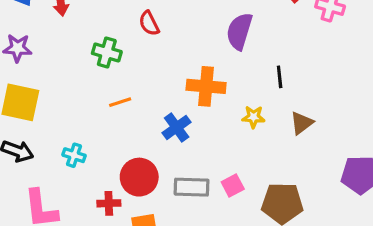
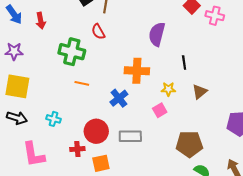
green cross: (107, 53) -> (72, 52), size x1.4
orange line: (120, 102) -> (82, 83), turned 32
pink square: (233, 186) -> (160, 110), moved

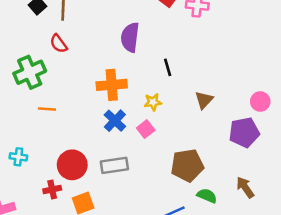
green cross: (72, 52) -> (30, 72), turned -30
brown triangle: (200, 92) -> (204, 100), moved
blue cross: (119, 98) -> (115, 121), moved

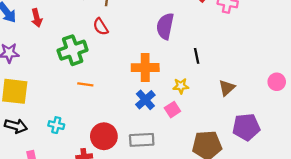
pink circle: (260, 101) -> (277, 82), moved
purple pentagon: (244, 132) -> (246, 127), moved

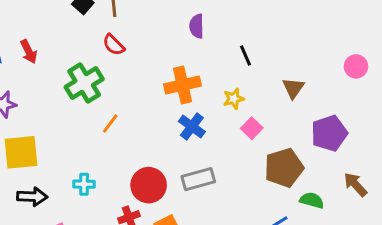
purple semicircle: (165, 26) -> (197, 26), size x0.7
orange line: (85, 84) -> (110, 124), turned -49
pink square: (172, 110) -> (252, 128), moved

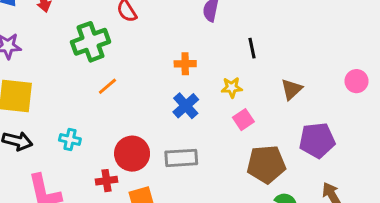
orange cross: (182, 85) -> (185, 64), size x0.6

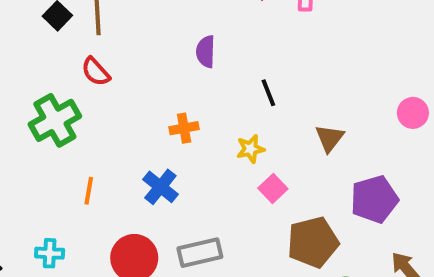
orange line: (107, 86) -> (89, 191), moved, turned -30
blue cross: (186, 106) -> (160, 187), moved

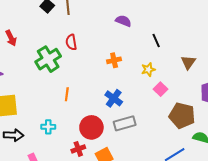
purple semicircle: (206, 52) -> (123, 21), turned 112
red semicircle: (96, 72) -> (71, 42), moved, turned 35
blue cross: (160, 187) -> (114, 98), moved
brown pentagon: (313, 242) -> (182, 116), turned 30

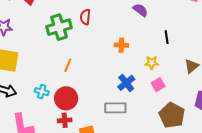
blue cross: (114, 98) -> (126, 83), moved
red circle: (91, 127) -> (66, 98), moved

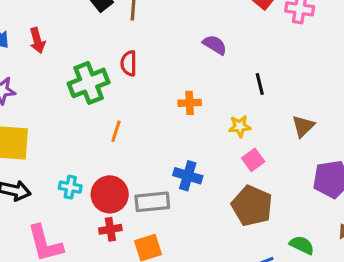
orange line: (68, 65) -> (116, 131), moved
blue cross: (126, 83) -> (188, 176), moved, turned -30
gray rectangle: (115, 108) -> (152, 202), moved
brown pentagon: (172, 115) -> (252, 206), moved

